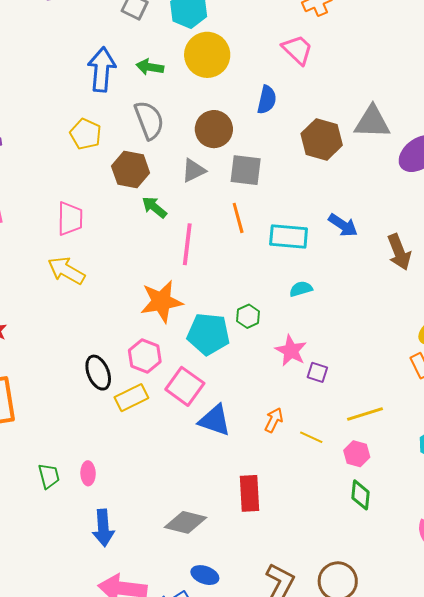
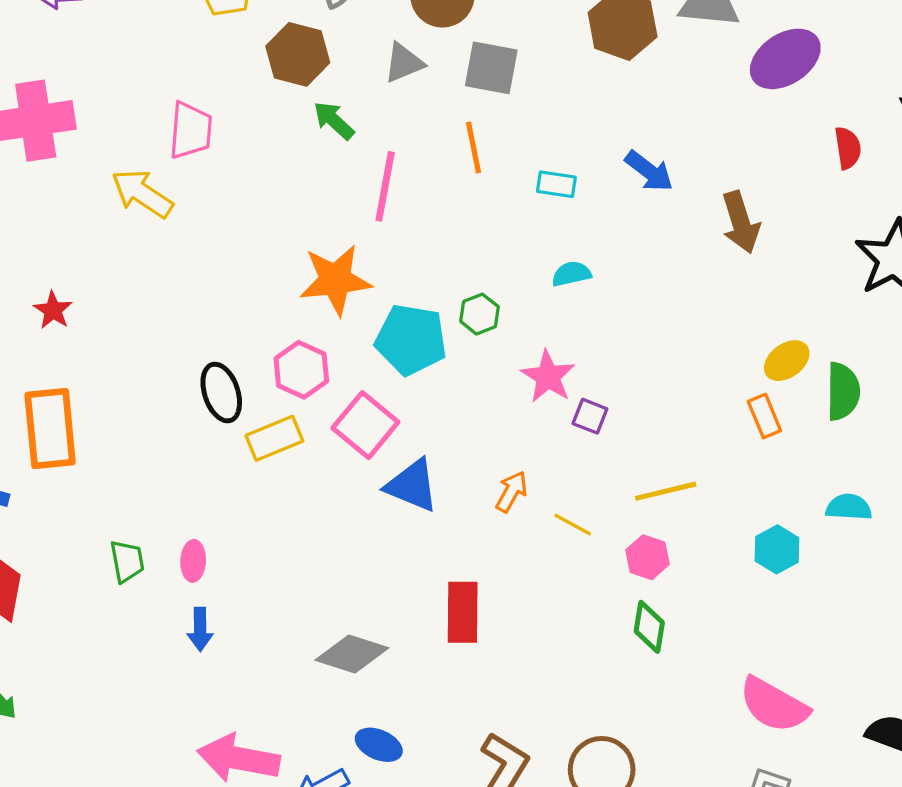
cyan rectangle: (289, 236) -> (556, 184), size x0.6
yellow arrow: (66, 271) -> (142, 193), moved
blue arrow: (103, 528) -> (200, 629), moved, size x0.7

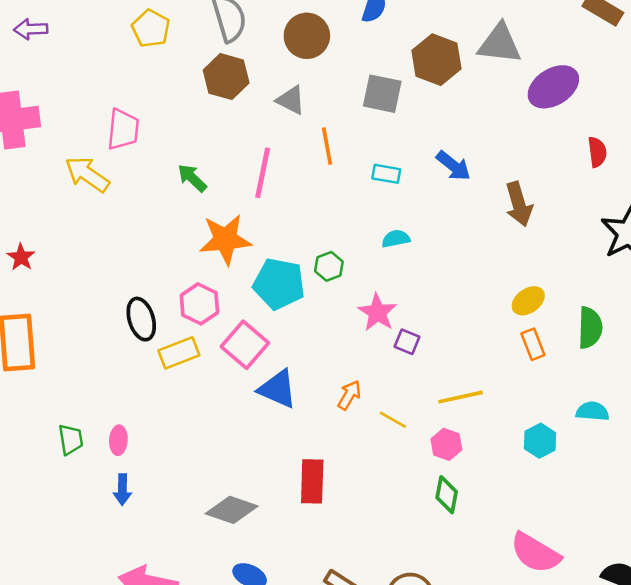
brown hexagon: (298, 54) -> (226, 77), moved
gray triangle: (404, 63) -> (291, 100), moved, turned 48
gray square: (491, 68) -> (382, 94), moved
green arrow: (334, 120) -> (192, 178), moved
yellow ellipse: (787, 361) -> (528, 301), moved

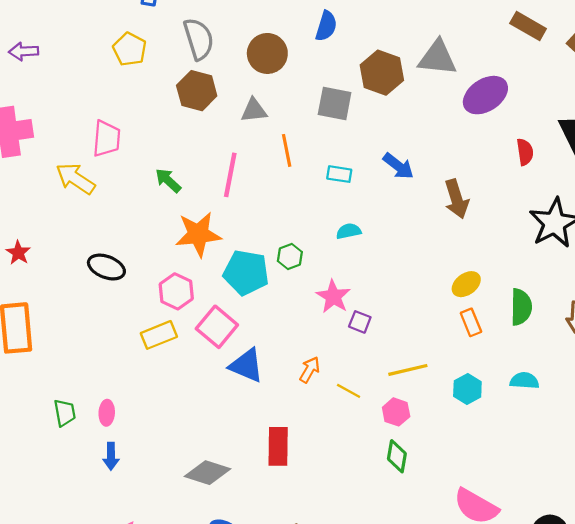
gray triangle: (291, 100) -> (254, 110), turned -32
black ellipse: (141, 319) -> (106, 267), moved, turned -51
cyan hexagon: (540, 441) -> (467, 389), moved

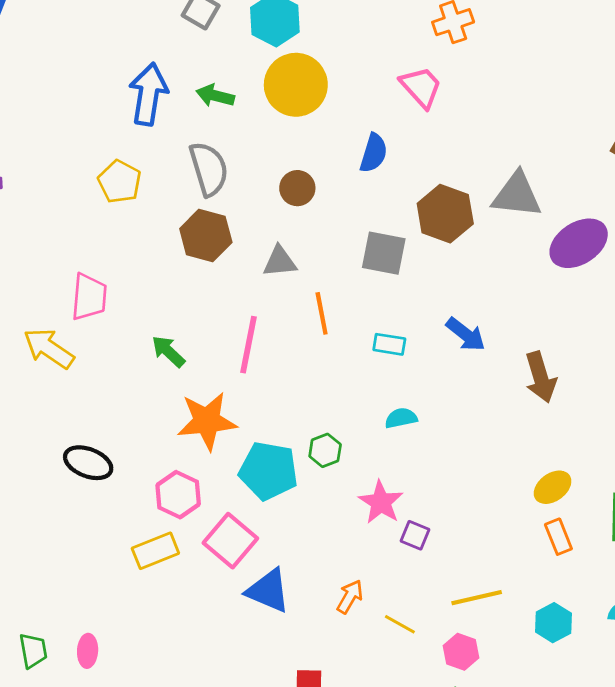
brown circle: (267, 53) -> (297, 188), size x0.7

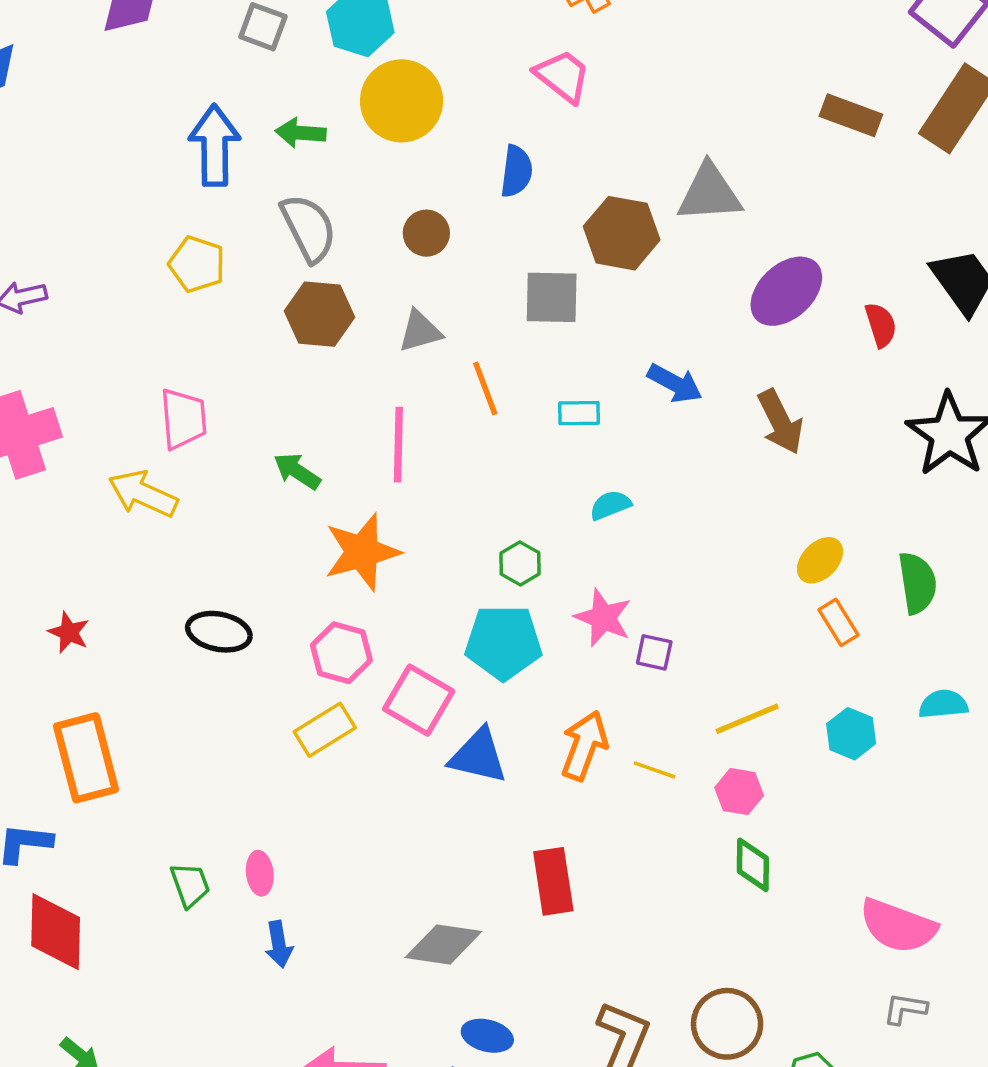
purple ellipse: (579, 243) -> (786, 291), moved
cyan pentagon: (268, 471) -> (503, 642), moved
orange arrow: (350, 597) -> (584, 746), size x1.5

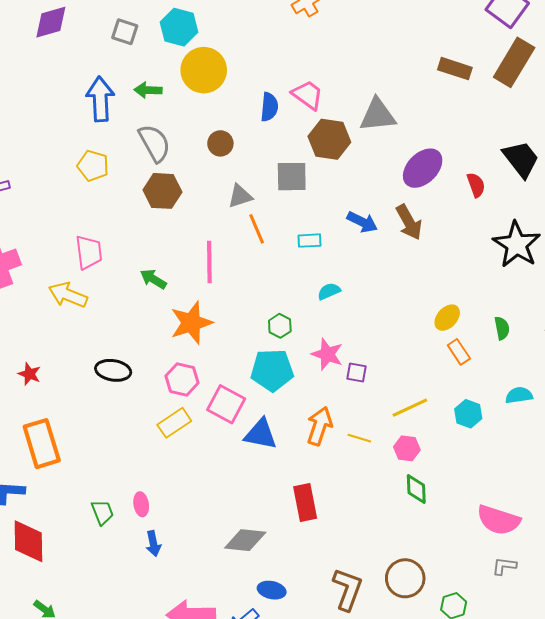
pink trapezoid: (563, 76) -> (308, 95), moved
gray triangle: (420, 331) -> (240, 196), moved
brown arrow: (780, 422) -> (409, 222), moved
green semicircle: (917, 583) -> (502, 328), size x0.7

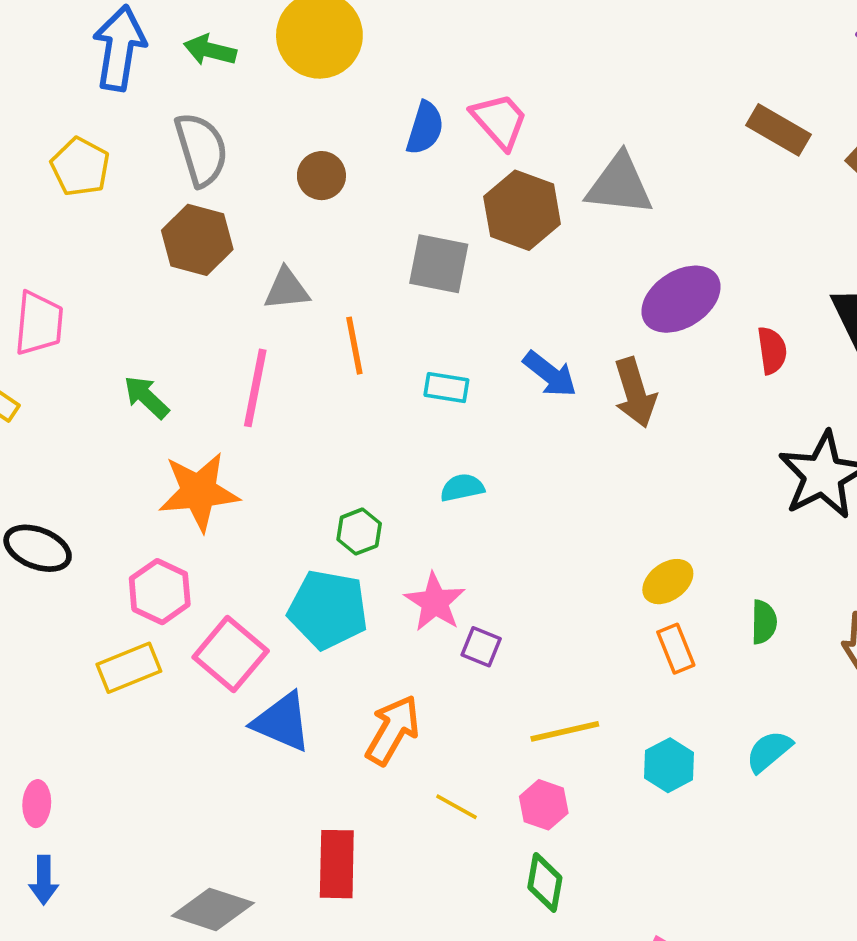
gray triangle: (240, 196) -> (287, 289), moved
cyan semicircle: (519, 395) -> (769, 751), turned -44
yellow line: (359, 438) -> (456, 807), moved

